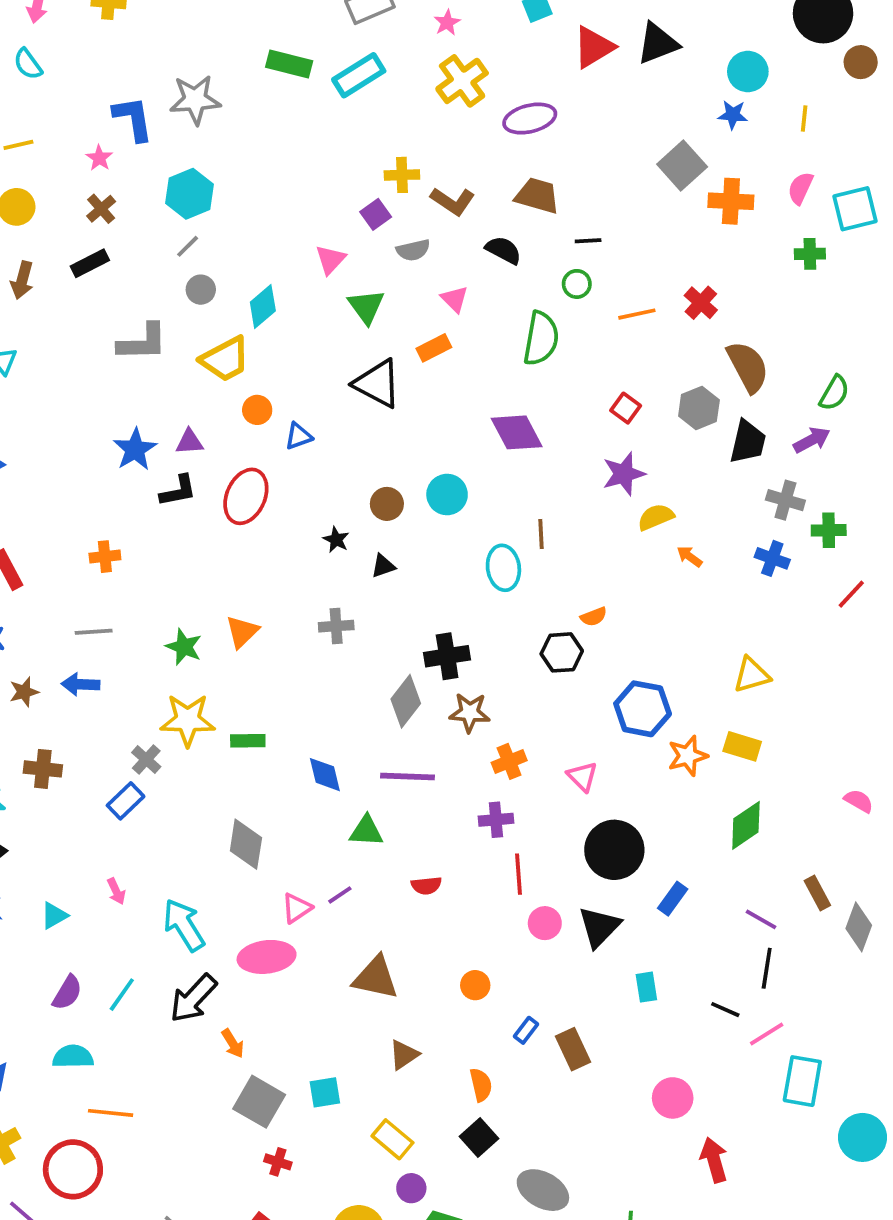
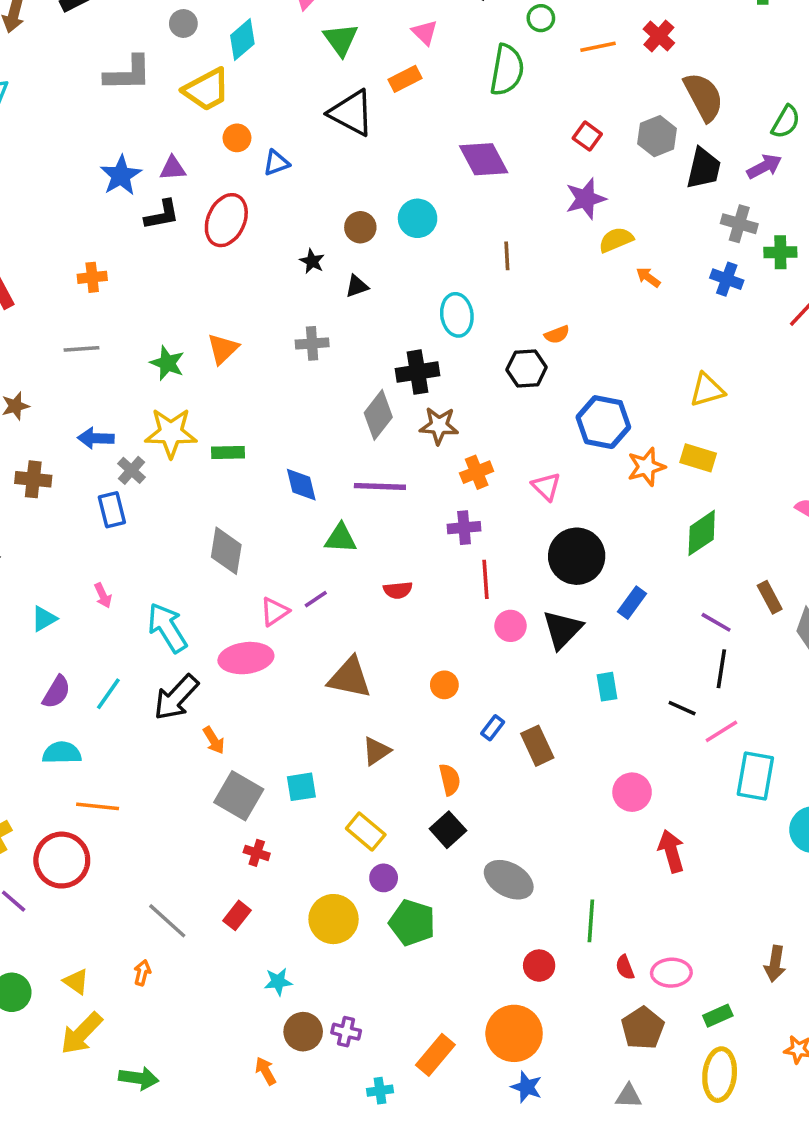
cyan ellipse: (503, 568) -> (457, 315), moved
blue arrow: (80, 684) -> (96, 438), moved
blue rectangle: (126, 801) -> (112, 510), turned -60

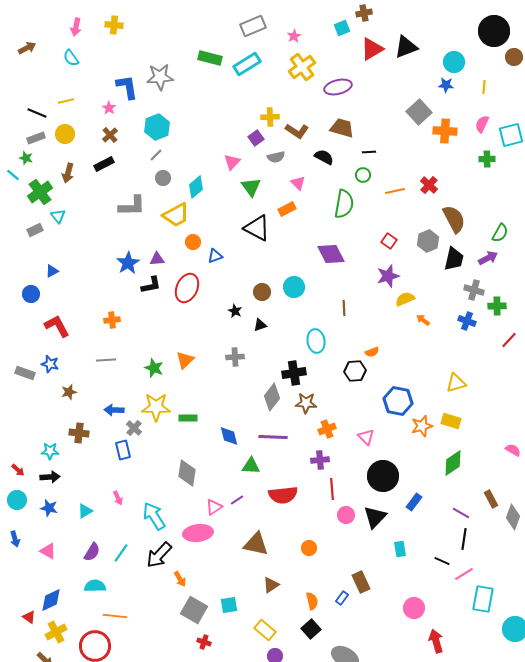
red semicircle: (398, 590) -> (283, 495), size x1.8
blue rectangle: (493, 728) -> (342, 598), moved

